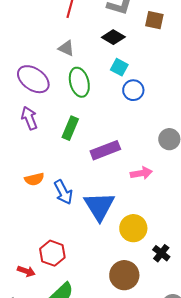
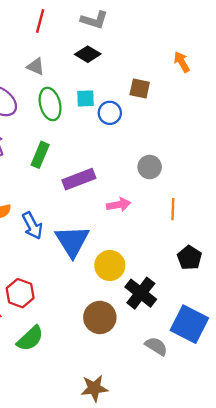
brown square: (154, 20) -> (140, 88), moved
cyan square: (119, 67) -> (85, 98), moved, turned -30
black cross: (161, 253) -> (141, 293), size x1.6

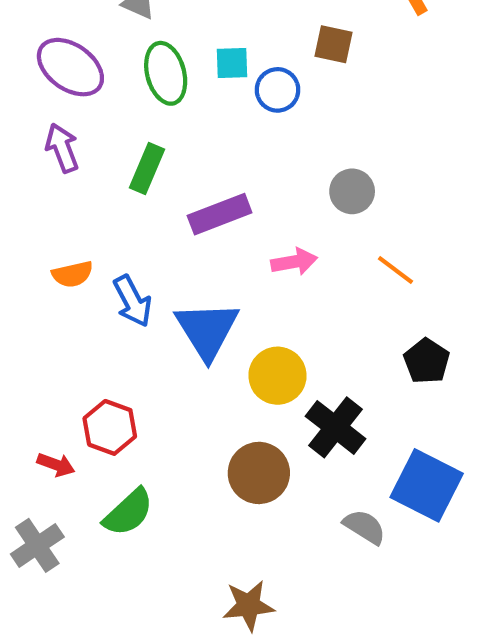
orange line: (173, 209) -> (396, 270), turned -55

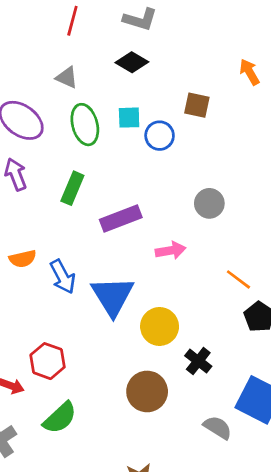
orange line: (396, 270) -> (238, 279), moved
black cross: (335, 427) -> (198, 361), size x0.7

